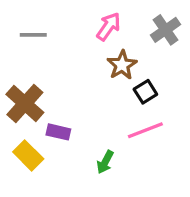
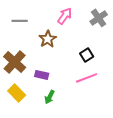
brown star: (122, 65) -> (48, 39), moved
purple rectangle: (58, 132) -> (42, 75), moved
green arrow: (105, 162) -> (50, 97), moved

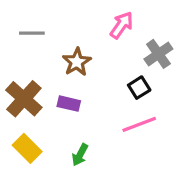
pink arrow: (65, 16) -> (122, 25), moved
gray cross: (99, 18) -> (158, 54), moved
purple rectangle: (42, 75) -> (69, 104), moved

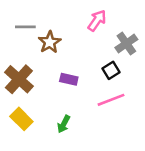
brown star: (77, 62) -> (50, 42), moved
purple rectangle: (69, 104) -> (69, 79), moved

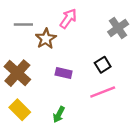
pink arrow: (97, 20) -> (68, 19), moved
gray cross: (126, 43) -> (118, 28), moved

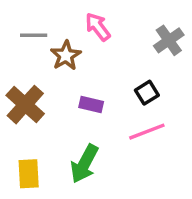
pink arrow: (68, 19) -> (98, 27), turned -72
yellow rectangle: (20, 110) -> (29, 174), moved, turned 42
green arrow: (59, 114) -> (84, 164), size x1.6

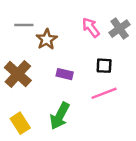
pink arrow: (98, 27) -> (91, 27), moved
black square: (147, 93) -> (104, 66), turned 35
yellow rectangle: (29, 174) -> (20, 123), turned -30

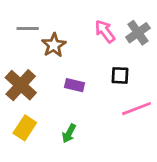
pink line: (104, 93) -> (137, 109), moved
green arrow: (60, 116) -> (69, 133), size x0.6
yellow rectangle: (20, 123) -> (25, 128), moved, turned 66

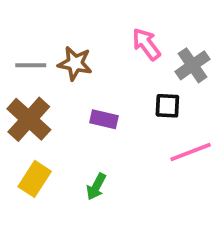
gray line: (28, 29) -> (31, 65), moved
gray cross: (138, 33) -> (192, 65), moved
brown star: (54, 45) -> (75, 63), turned -30

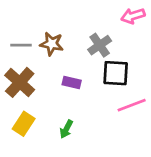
pink arrow: (146, 44) -> (133, 16), moved, turned -70
gray cross: (192, 65) -> (100, 45), moved
black square: (167, 106) -> (116, 73), size x1.5

